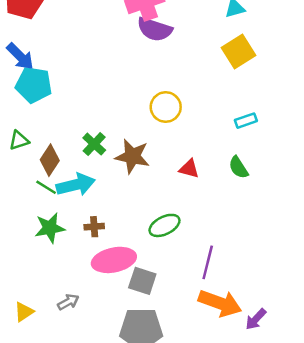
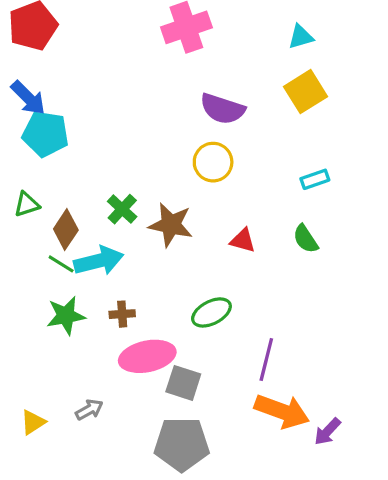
purple semicircle: (155, 29) -> (222, 109), moved

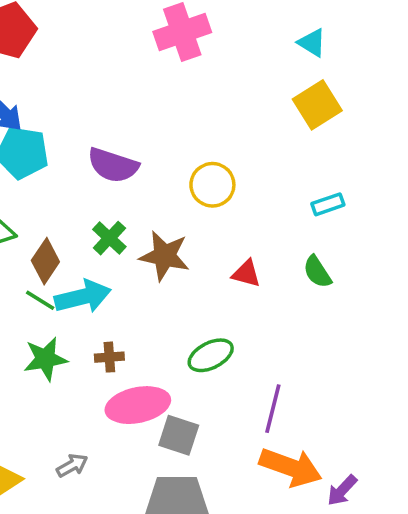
cyan triangle: (301, 37) -> (312, 43), turned 48
purple semicircle: (222, 109) -> (113, 165), moved

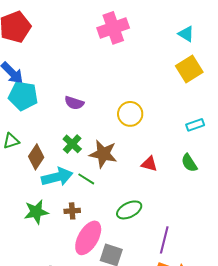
purple semicircle: (113, 165) -> (74, 103), size x0.7
green line: (40, 300) -> (86, 179), moved
pink ellipse: (138, 405) -> (88, 238), turned -48

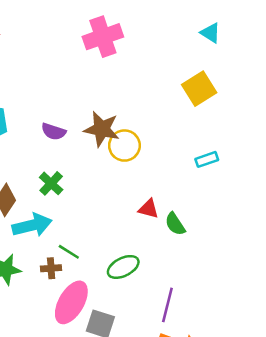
cyan triangle: (186, 34) -> (210, 33), moved
brown star: (103, 154) -> (102, 129), moved
green semicircle: (189, 163) -> (175, 224), moved
green line: (86, 179) -> (69, 252), moved

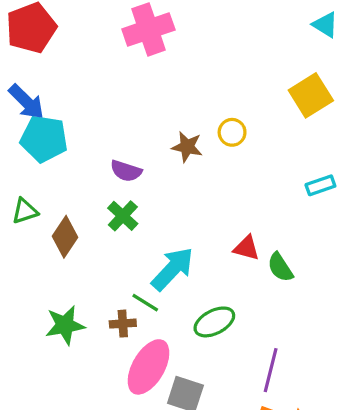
pink cross: (103, 37) -> (148, 29), moved
brown star: (102, 129) -> (187, 147), size x0.7
purple semicircle: (54, 132) -> (126, 171), moved
yellow circle: (124, 146) -> (232, 132), moved, size x0.7
cyan arrow: (32, 225) -> (173, 269), moved, turned -33

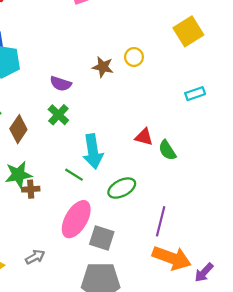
cyan arrow: (173, 269) -> (93, 151), turned 128
brown cross: (123, 324) -> (31, 189), moved
green star: (65, 325) -> (18, 175), moved

